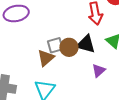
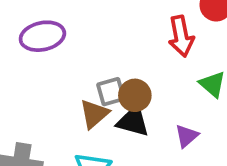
black triangle: (86, 44) -> (133, 121), moved

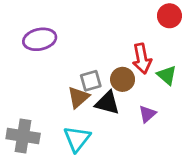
red arrow: (181, 36) -> (142, 59), moved
brown circle: (135, 95) -> (123, 79), moved

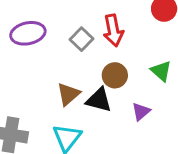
red arrow: (142, 59) -> (113, 30), moved
gray square: (91, 81) -> (81, 39), moved, turned -30

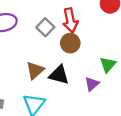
green triangle: (161, 71) -> (108, 65), moved, turned 30
brown circle: (115, 75) -> (70, 43), moved

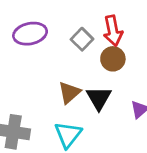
black triangle: (59, 75) -> (99, 98), turned 45

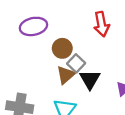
gray square: (82, 39) -> (76, 63), moved
brown circle: (113, 59) -> (62, 48), moved

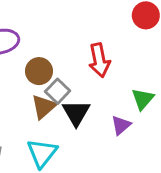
red arrow: (101, 24) -> (99, 60), moved

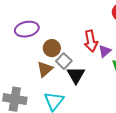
brown triangle: (44, 107) -> (45, 69), moved
purple triangle: (121, 125) -> (105, 51), moved

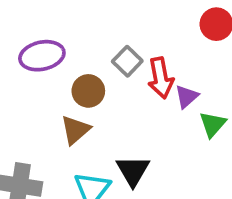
gray square: (64, 61) -> (127, 61), moved
black triangle: (76, 75) -> (133, 171), moved

